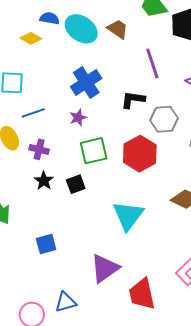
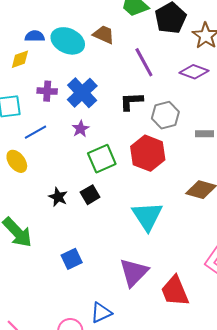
yellow diamond: (31, 38) -> (20, 59), turned -40
purple cross: (39, 149) -> (47, 91), moved

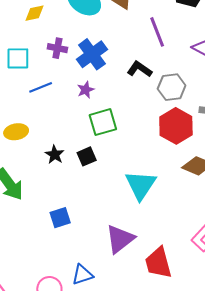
black L-shape: (131, 101) -> (140, 69), turned 30
red hexagon: (148, 153) -> (176, 126), moved
yellow ellipse: (17, 161) -> (16, 132), moved, turned -70

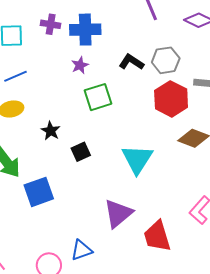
blue cross: (92, 54) -> (85, 30), turned 36
black L-shape: (140, 69) -> (131, 62), moved
blue line: (41, 87) -> (16, 76), moved
black square: (87, 156) -> (81, 152), moved
blue square: (60, 218) -> (39, 192), moved, size x1.4

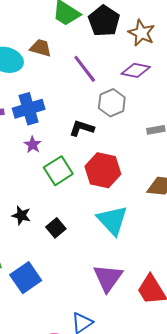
gray hexagon: (166, 60) -> (112, 103), moved
red hexagon: (171, 99) -> (103, 170), moved

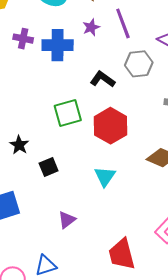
purple star: (33, 145) -> (91, 27), moved
cyan triangle: (112, 220) -> (105, 176), size x0.7
purple triangle: (108, 278) -> (67, 220), moved, size x0.6

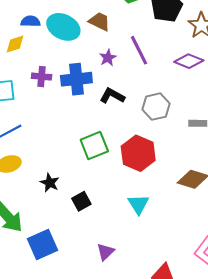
gray hexagon: (139, 64) -> (156, 107), moved
black L-shape: (102, 79) -> (112, 96), moved

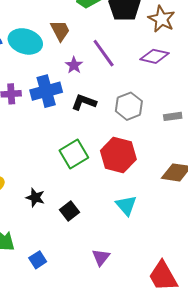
brown trapezoid: (99, 22) -> (60, 31), turned 45
blue square: (43, 245) -> (38, 260), size x0.6

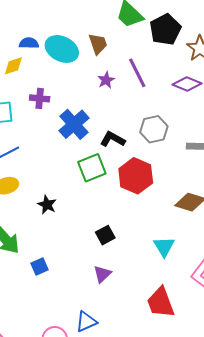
blue cross: (46, 91) -> (74, 124), moved, turned -36
black L-shape: (84, 102) -> (113, 139), moved
cyan triangle: (126, 205) -> (164, 247), moved
black square: (69, 211) -> (105, 235), moved

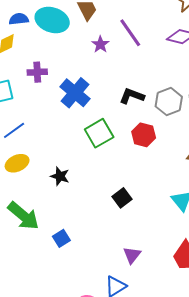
gray hexagon: (154, 129) -> (169, 102), moved
black L-shape: (113, 139) -> (132, 96), moved
red hexagon: (136, 176) -> (144, 135), size x0.7
purple triangle: (102, 274) -> (132, 255), moved

